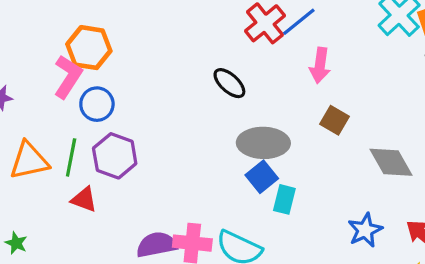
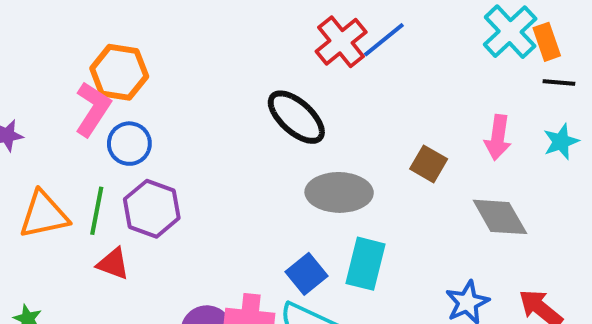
pink arrow: (320, 65) -> (498, 137), moved
black ellipse: (229, 83) -> (296, 117), size x1.4
blue square: (262, 177) -> (306, 274), moved
cyan rectangle: (284, 199) -> (366, 264), size x1.4

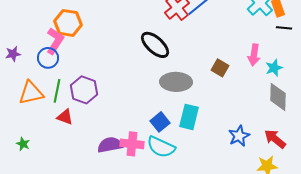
cyan star: (561, 142) -> (274, 68), moved
blue circle: (129, 144) -> (48, 58), moved
gray diamond: (500, 217) -> (278, 97), moved, turned 32

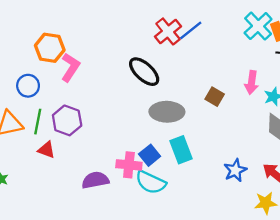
pink L-shape: (55, 41) -> (70, 67), moved
cyan rectangle: (189, 117) -> (181, 150), turned -35
pink cross: (132, 144) -> (129, 165), moved

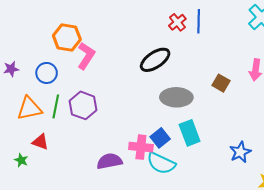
blue line: (191, 30) -> (199, 21), turned -50
red cross: (168, 31) -> (177, 22), size x0.7
black ellipse: (144, 72) -> (155, 60), turned -76
red triangle: (46, 150) -> (40, 142), moved

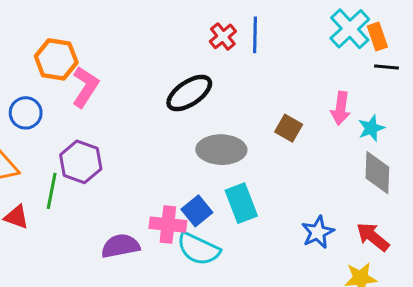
green line: (56, 106) -> (52, 191), moved

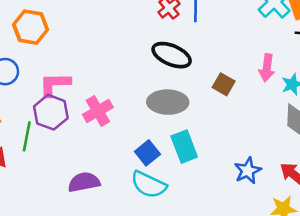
pink L-shape: (85, 87) -> (55, 84), moved, turned -124
black ellipse: (189, 93) -> (172, 55), moved, turned 57
pink cross: (168, 225) -> (98, 111), moved, turned -36

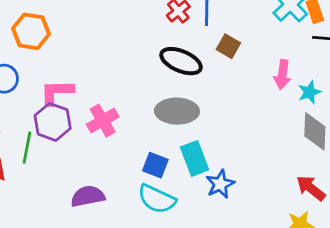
brown square: (224, 84) -> (228, 46), moved
blue square: (147, 153) -> (155, 165), turned -30
blue star: (248, 171) -> (220, 184), moved

